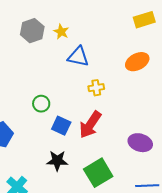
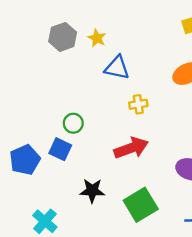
red arrow: (90, 125) -> (131, 148), turned -144
blue square: (61, 126) -> (60, 149), moved

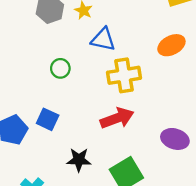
yellow cross: (138, 104) -> (124, 75), size x1.8
green circle: (73, 123) -> (60, 68), moved

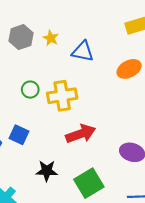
blue triangle: (103, 39) -> (83, 51), moved
yellow cross: (124, 75) -> (62, 96), moved

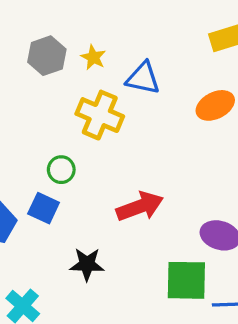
green circle: (30, 90) -> (61, 170), moved
yellow cross: (62, 96) -> (100, 115), moved, turned 32
green square: (89, 183) -> (186, 280), moved, turned 32

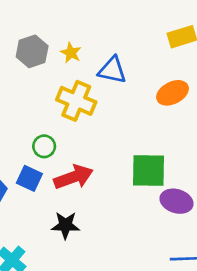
red arrow: (140, 207) -> (74, 177), moved
green square: (186, 280) -> (148, 170), moved

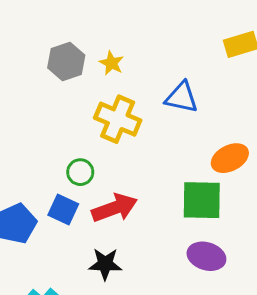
blue triangle: (112, 70) -> (182, 97), moved
orange ellipse: (172, 93) -> (230, 158), moved
purple ellipse: (177, 201) -> (206, 256), moved

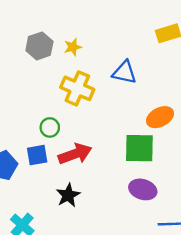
yellow star: (111, 63) -> (73, 47), turned 30
blue square: (63, 210) -> (37, 155), turned -35
black star: (105, 264) -> (68, 195), turned -30

